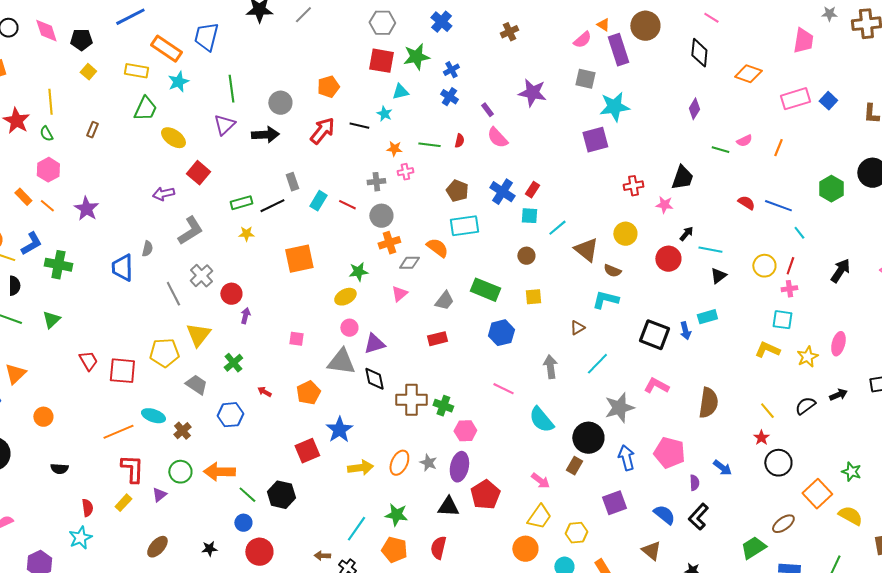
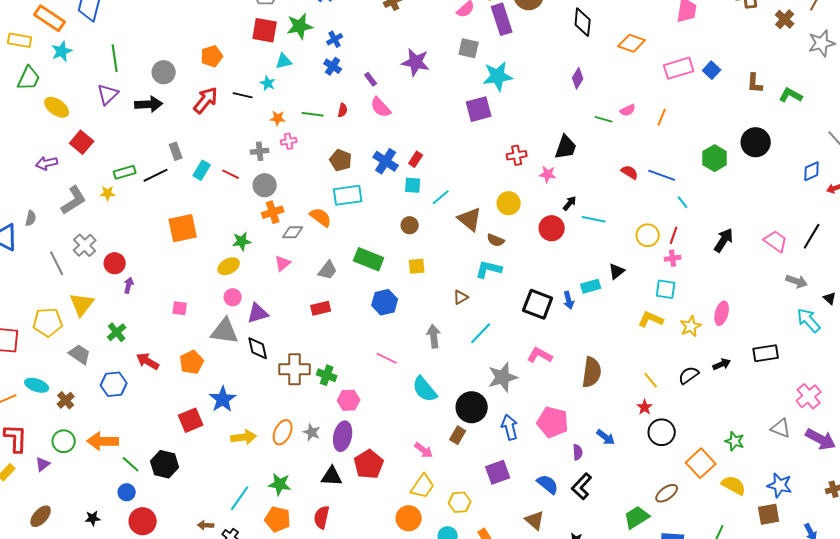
yellow star: (246, 234) -> (108, 193), moved
black triangle: (718, 276) -> (617, 271), moved
red arrow: (264, 392) -> (148, 361), size x1.6

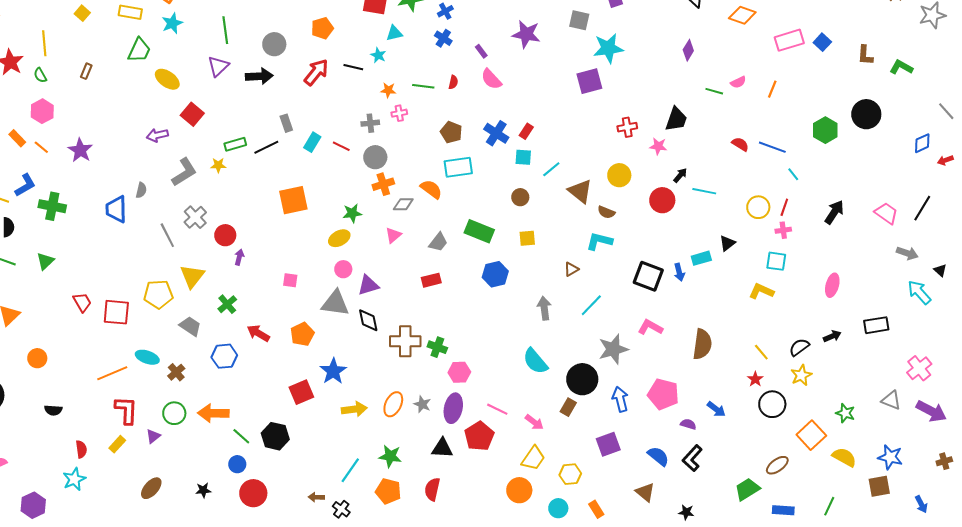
yellow star: (691, 326) -> (801, 375), moved
pink line: (387, 358) -> (497, 409), moved
purple semicircle: (578, 452) -> (688, 424), turned -70

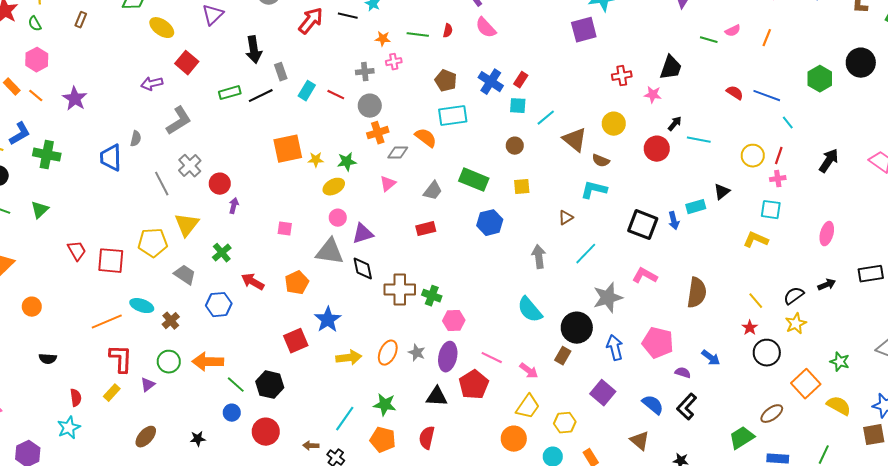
black arrow: (259, 76) -> (254, 50), moved, turned 84
yellow star: (218, 165) -> (316, 160), moved
purple square: (608, 444) -> (603, 393), turned -30
red circle: (253, 493) -> (266, 432), moved

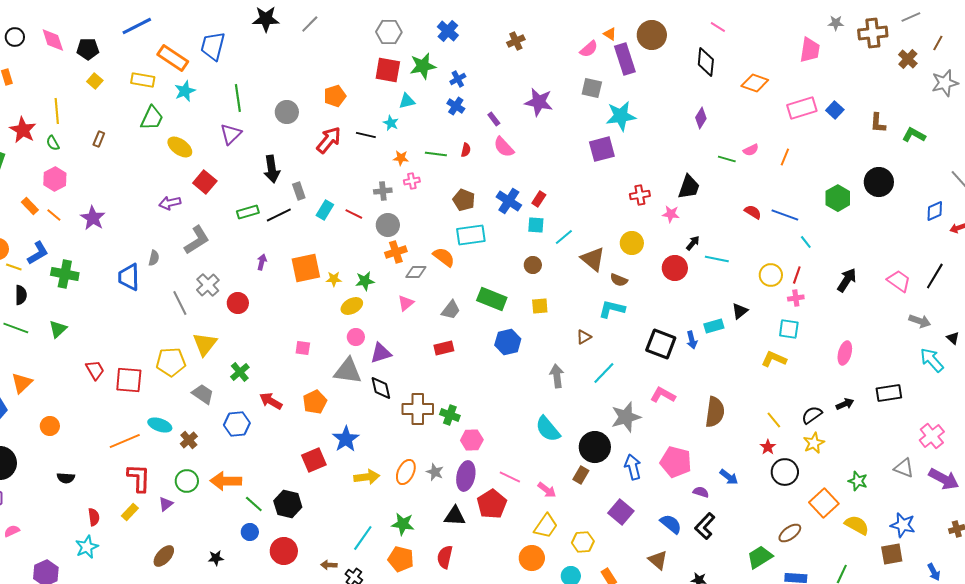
purple arrow: (234, 206) -> (262, 262), moved

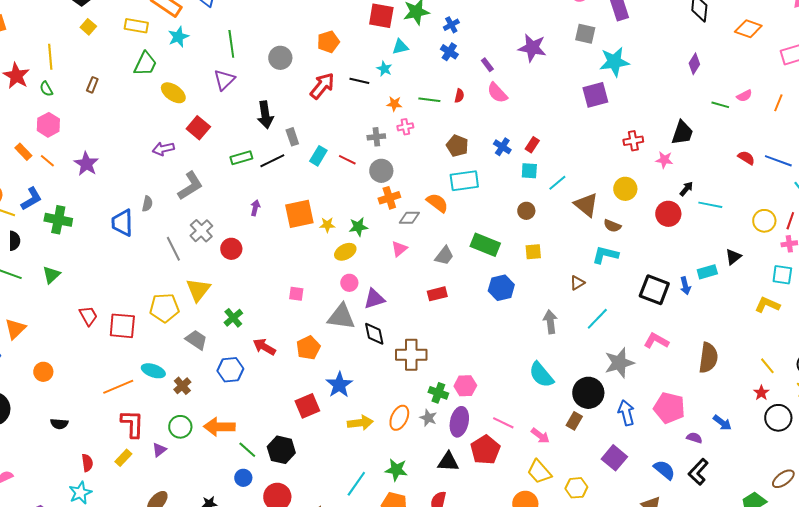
blue cross: (509, 201) -> (502, 147), size x0.7
green cross: (450, 415) -> (438, 393), moved
yellow trapezoid: (546, 526) -> (539, 472), turned 104

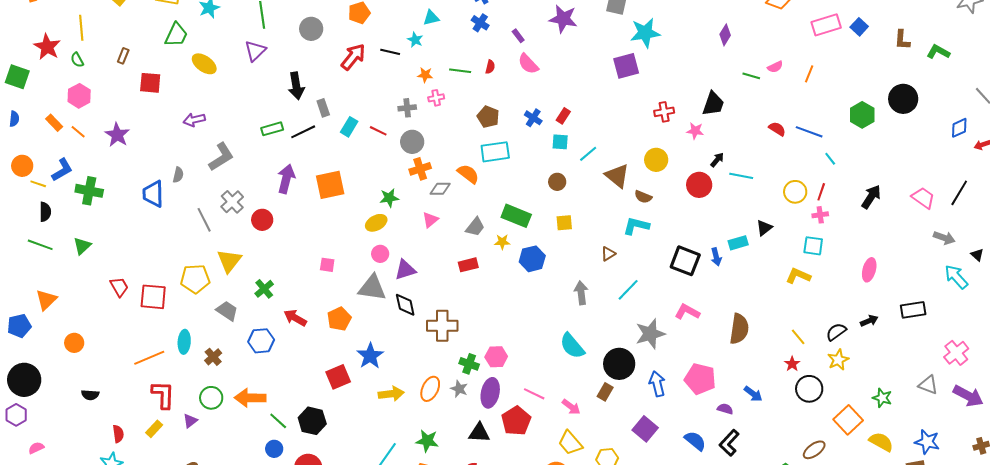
red square: (198, 128) -> (150, 83), moved, turned -35
purple arrow: (255, 208) -> (286, 179), size x1.8
yellow star: (327, 225) -> (502, 242), moved
cyan ellipse: (153, 371) -> (184, 342), turned 75

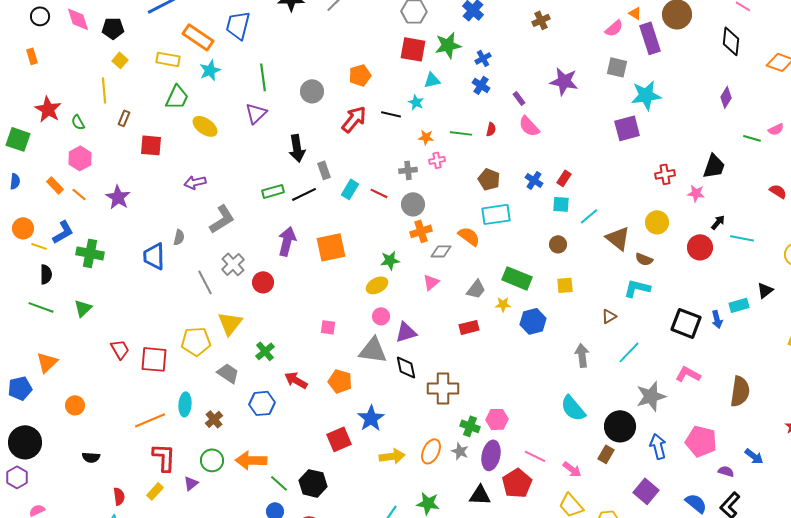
yellow line: (81, 28) -> (104, 90), moved
orange pentagon: (339, 319) -> (340, 381), turned -30

